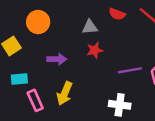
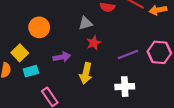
cyan rectangle: (19, 79) -> (31, 71), moved
yellow arrow: (65, 93) -> (86, 73), moved

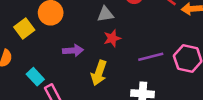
yellow square: (20, 53) -> (24, 29), moved
cyan rectangle: (31, 71) -> (35, 77), moved, turned 56

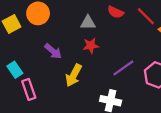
purple arrow: (73, 51) -> (53, 51), turned 36
purple line: (151, 57) -> (123, 68), turned -30

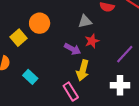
purple arrow: (53, 51) -> (72, 49), moved
pink rectangle: (29, 89) -> (71, 92), moved

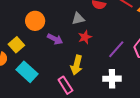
yellow square: (19, 38) -> (16, 45), moved
purple arrow: (72, 49) -> (55, 39), moved
cyan rectangle: (30, 77) -> (27, 72), size x1.5

